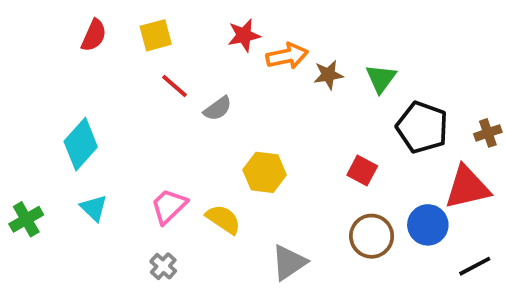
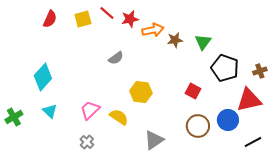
red line: (174, 86) -> (107, 13), moved

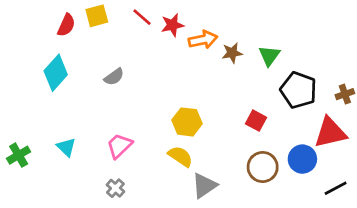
yellow square: (83, 19) -> (97, 16), moved
gray semicircle: (116, 58) -> (114, 77), moved
cyan diamond: (43, 77) -> (56, 73), moved
yellow semicircle: (119, 117) -> (180, 156), moved

